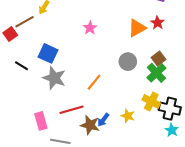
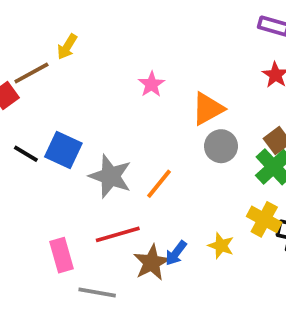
orange triangle: (137, 28) -> (208, 109), moved
blue square: (48, 53) -> (63, 150), moved
gray star: (54, 78) -> (110, 176), moved
brown star: (90, 125) -> (152, 263), turned 30

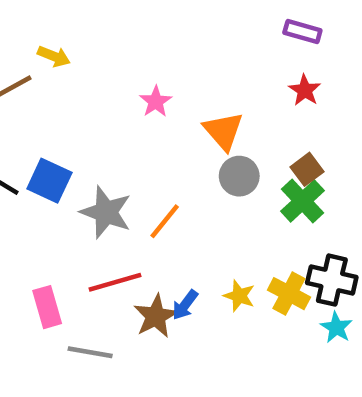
yellow arrow: (67, 47) -> (54, 56), turned -100
orange triangle: (208, 109) -> (223, 131), turned -42
yellow cross: (264, 219) -> (289, 294), moved

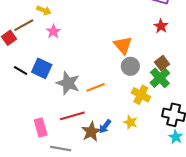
pink star: (156, 102) -> (53, 31), moved
orange line: (165, 221) -> (96, 87), turned 30
yellow cross: (289, 294) -> (141, 95), moved

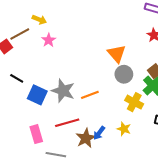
blue square: (42, 68) -> (37, 95), moved

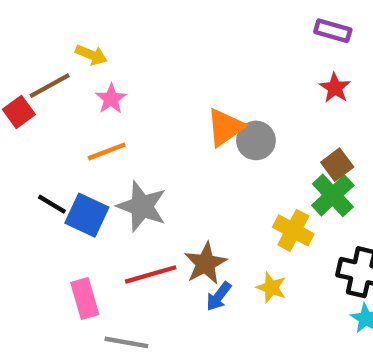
orange triangle: (117, 54) -> (225, 127), moved, turned 36
gray circle: (124, 74) -> (256, 140), moved
black line: (17, 78) -> (52, 204), moved
orange line: (90, 95) -> (107, 151), moved
brown star: (86, 138) -> (205, 263), moved

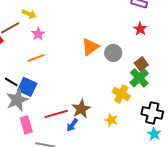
gray circle: (256, 140) -> (113, 53), moved
gray star: (142, 206) -> (17, 100), moved, turned 30
blue arrow: (219, 296) -> (72, 125), moved

